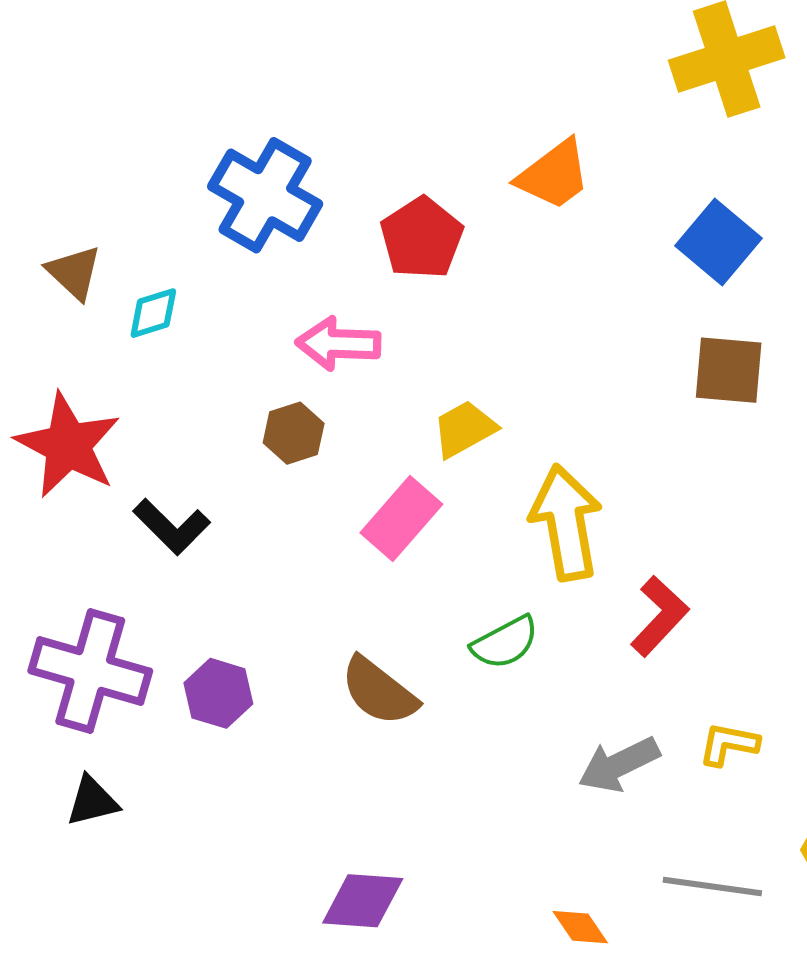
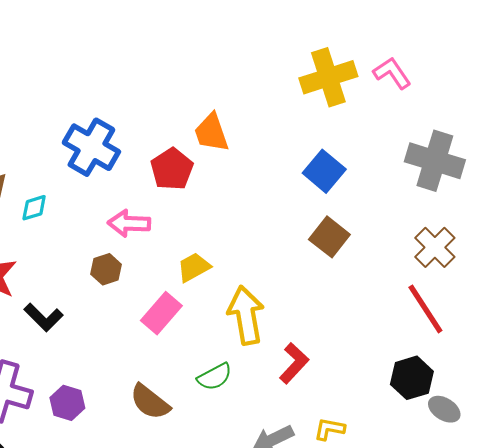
orange trapezoid: (554, 175) -> (211, 133), moved, turned 108
brown square: (729, 370) -> (329, 237), turned 33

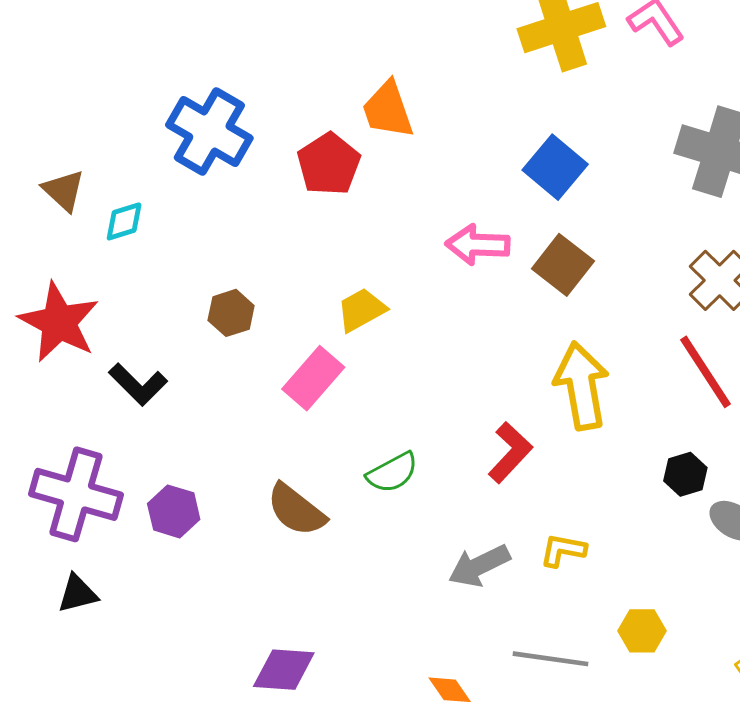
pink arrow: (129, 223) -> (478, 245), moved
yellow arrow: (246, 315) -> (582, 386), moved
black hexagon: (412, 378) -> (685, 474), size x0.7

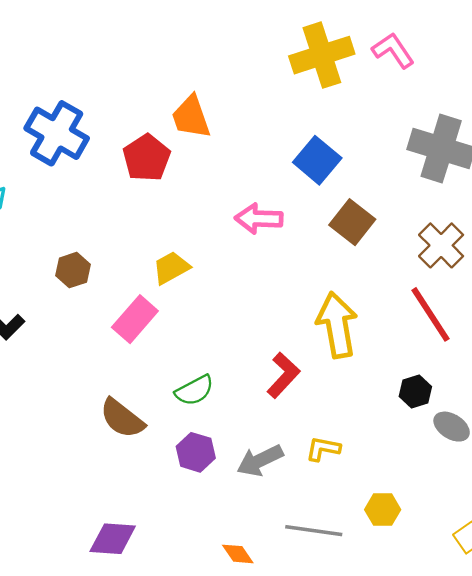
brown square: (563, 265) -> (352, 222), moved
purple hexagon: (174, 511) -> (196, 452), moved

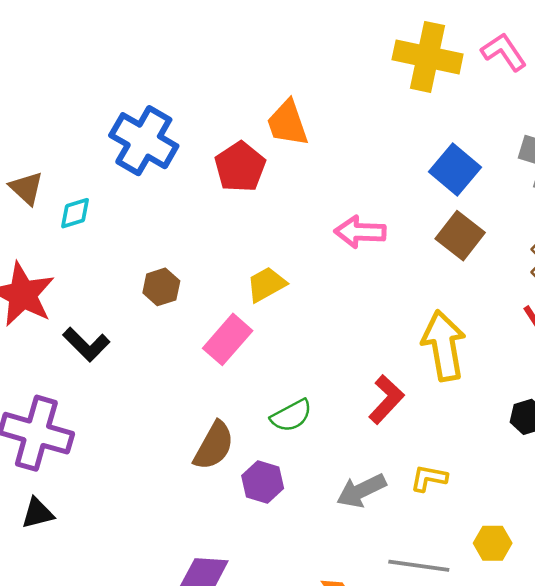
yellow cross: (322, 55) -> (428, 57), turned 30
blue square: (317, 160) -> (455, 169), moved
brown semicircle: (122, 418) -> (214, 446), turned -99
purple hexagon: (196, 452) -> (263, 482), moved

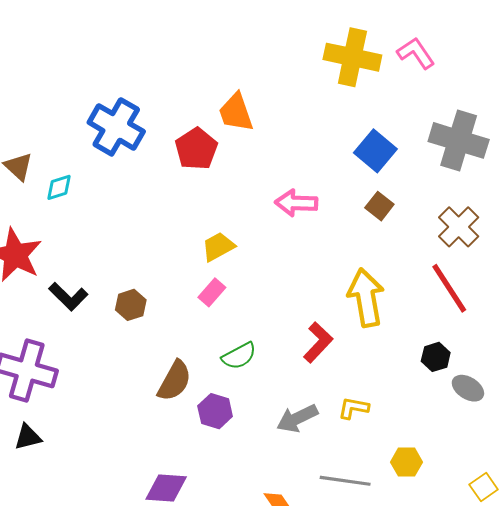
brown square: (460, 236) -> (379, 206), size x0.7
brown hexagon: (161, 287) -> (131, 305), moved
pink rectangle: (228, 339) -> (212, 292), moved, size x0.7

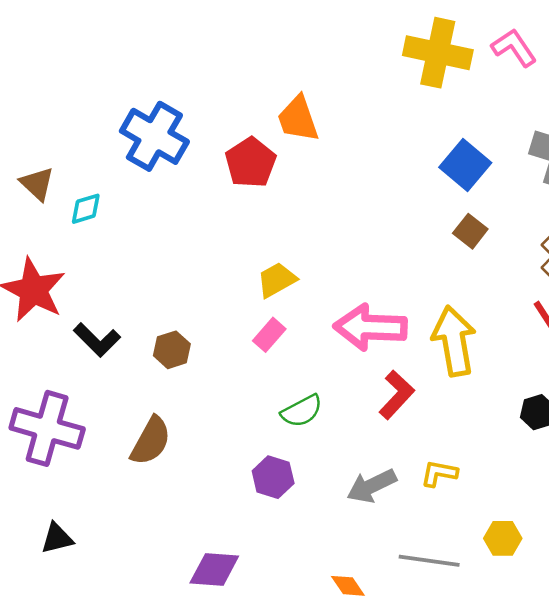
pink arrow: (296, 203) -> (370, 327), moved, size x1.4
brown semicircle: (174, 381) -> (151, 441), moved
black triangle: (28, 437) -> (57, 538), moved

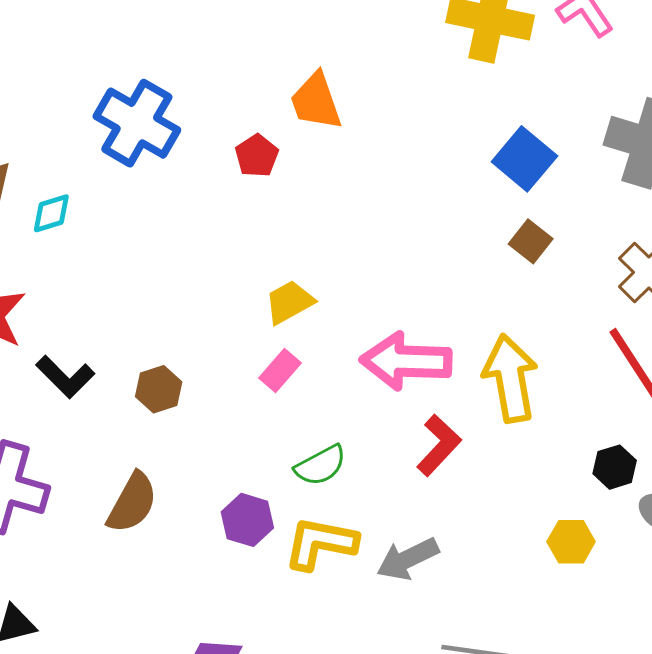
red pentagon: (251, 163) -> (257, 156), size x0.7
yellow L-shape: (439, 473) -> (321, 543), moved, size x1.6
purple hexagon: (273, 477) -> (247, 520), moved
yellow hexagon: (503, 538) -> (571, 542), moved

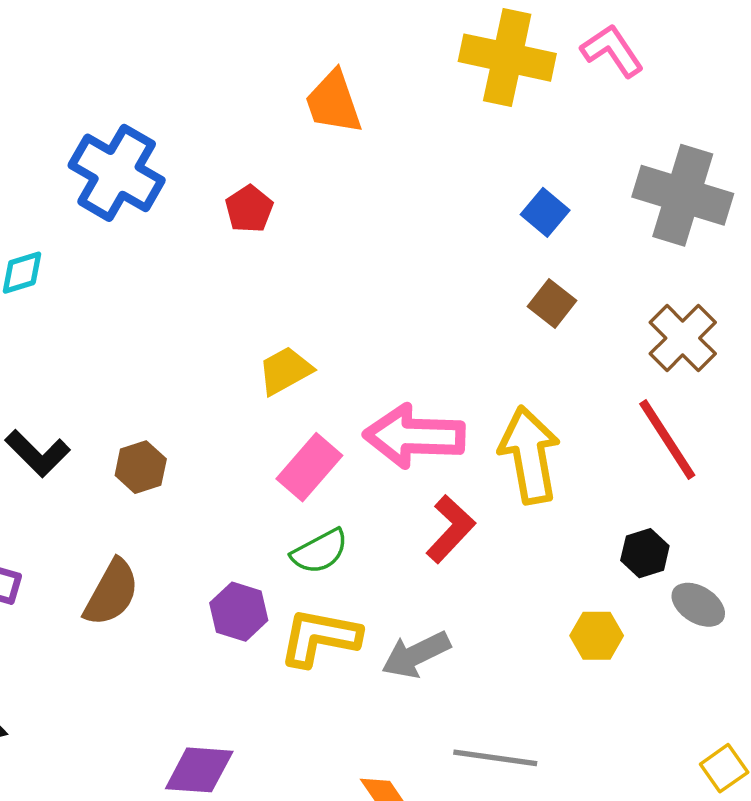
orange trapezoid: (316, 101) -> (333, 102), moved
blue square: (524, 159) -> (545, 212), size x0.7
pink rectangle: (280, 371) -> (309, 467), moved, size x1.4

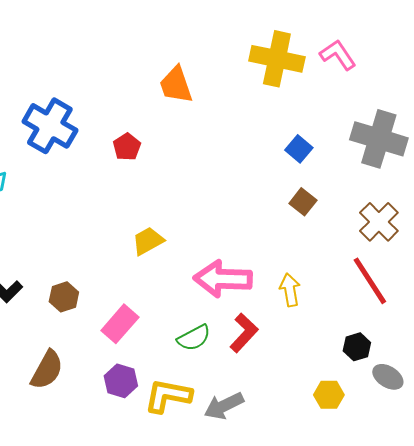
yellow arrow: (530, 455) -> (290, 290), size x0.6
pink rectangle: (309, 467) -> (120, 324), moved
green semicircle: (320, 551) -> (194, 338), moved

